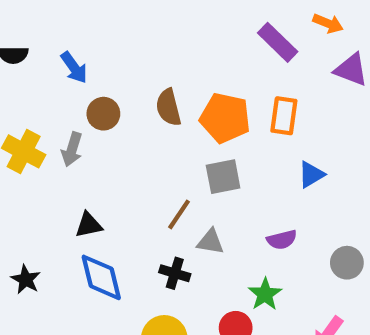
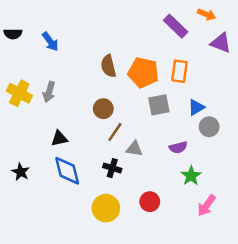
brown circle: (103, 114) -> (103, 109), moved
gray square: (223, 177) -> (159, 105), moved
gray circle: (347, 263) -> (209, 127), moved
green star: (265, 294) -> (191, 176), moved

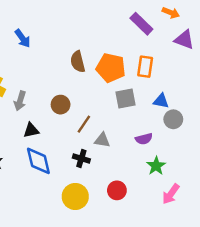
gray arrow: (49, 92) -> (20, 101), moved
blue triangle: (196, 107) -> (161, 101), turned 42
brown circle: (103, 109) -> (61, 105), moved

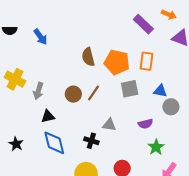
brown line: (84, 124) -> (93, 93), moved

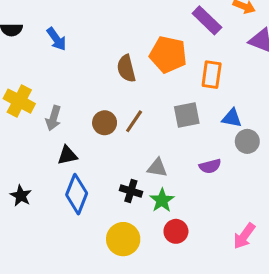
orange pentagon: (117, 62) -> (168, 55), moved
blue diamond: (54, 143) -> (77, 194), turned 35
green star: (156, 147) -> (162, 200), moved

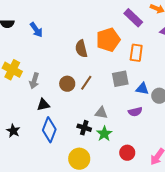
orange pentagon: (168, 55) -> (108, 40), turned -30
blue triangle: (232, 118) -> (142, 89), moved
red circle: (176, 231) -> (127, 153), moved

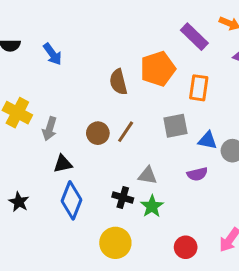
red circle: (127, 153) -> (186, 247), moved

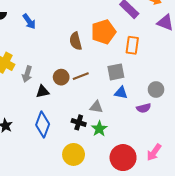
brown line: (126, 132) -> (81, 76), turned 35
blue triangle: (208, 140) -> (121, 93), moved
black triangle: (63, 164) -> (43, 92), moved
purple semicircle: (197, 174) -> (144, 108), moved
red circle: (186, 247) -> (123, 158), size x1.6

